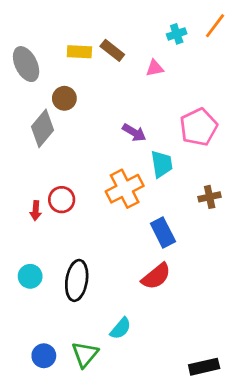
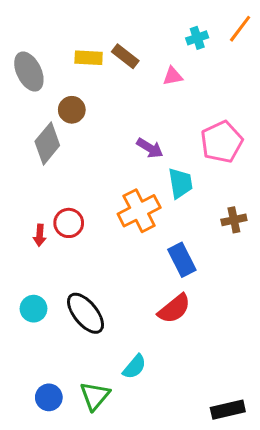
black ellipse: (77, 280) -> (86, 313), turned -48

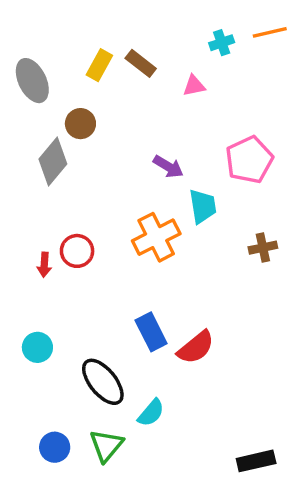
orange line: (240, 29) -> (270, 32), turned 40
yellow rectangle: (89, 58) -> (99, 65), turned -64
blue rectangle: (182, 260) -> (151, 332), moved
black ellipse: (86, 313) -> (103, 382), moved

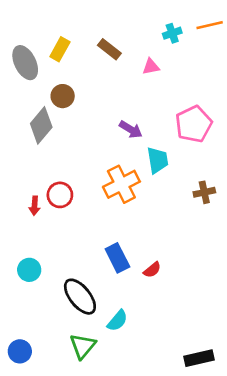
yellow rectangle: (99, 65) -> (60, 49), moved
red semicircle: (196, 347) -> (152, 270), size x0.6
blue circle: (55, 447) -> (20, 351), moved

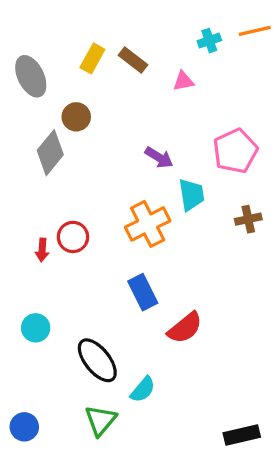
yellow rectangle: (60, 49) -> (92, 58), moved
brown cross: (204, 192) -> (248, 219), moved
blue rectangle: (117, 258) -> (143, 292), moved
red semicircle: (152, 270) -> (185, 328), size x1.6

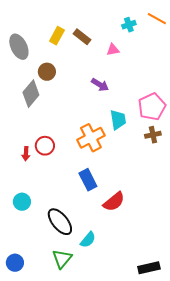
orange line: (255, 31) -> (157, 19), turned 42
pink pentagon: (235, 151) -> (152, 107), moved
purple arrow: (159, 157) -> (100, 85), moved

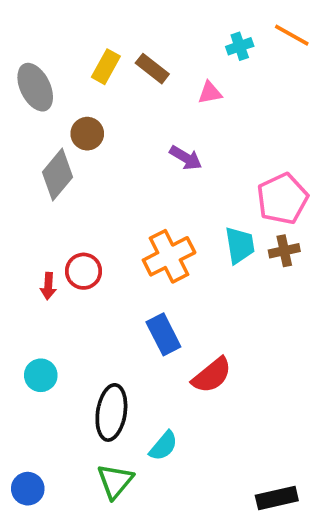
cyan trapezoid: (118, 120) -> (240, 245), moved
black ellipse: (60, 222) -> (111, 412), turned 48

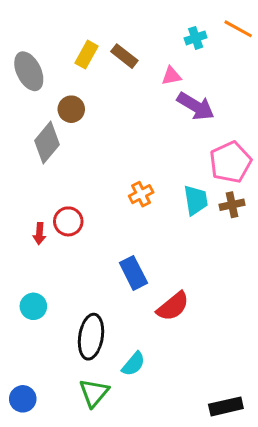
purple arrow: (186, 158) -> (196, 106), moved, size x1.4
orange cross: (169, 256) -> (141, 194), moved, size x0.6

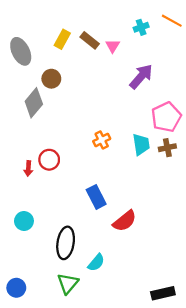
pink triangle: (171, 76) -> (113, 46), moved, turned -48
purple arrow: (196, 106) -> (141, 77), turned -80

